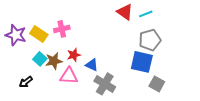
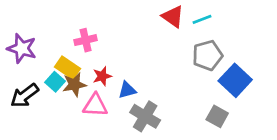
yellow rectangle: (39, 34) -> (68, 68), moved
blue square: (142, 62) -> (235, 80), moved, turned 30
blue triangle: (92, 65) -> (127, 90), turned -40
black arrow: (26, 82) -> (25, 96), moved, size x1.5

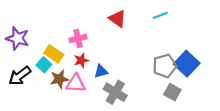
red triangle: (173, 17) -> (117, 19), moved
pink cross: (86, 40) -> (78, 38), moved
gray pentagon: (207, 55) -> (165, 66), moved
brown star: (74, 84) -> (59, 79), moved

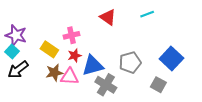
cyan square: (44, 65) -> (12, 51), moved
gray pentagon: (165, 66) -> (130, 63), moved
blue triangle: (101, 71) -> (93, 66), size x1.6

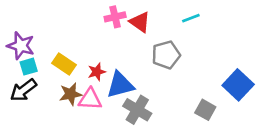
pink cross: (72, 35) -> (115, 17), moved
cyan square: (12, 51) -> (29, 67), moved, turned 32
blue square: (171, 59) -> (238, 85), moved
gray pentagon: (130, 63) -> (166, 55), moved

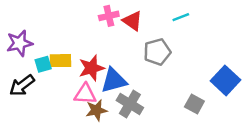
purple star: (21, 46) -> (19, 43), turned -30
yellow rectangle: (64, 64) -> (60, 61), turned -35
cyan square: (29, 67) -> (43, 64), moved
red star: (97, 72) -> (91, 68), size x1.5
brown star: (71, 94) -> (96, 110), moved

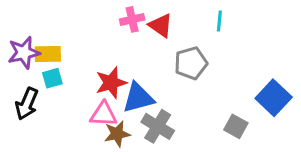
cyan line: (181, 17) -> (219, 21), turned -63
yellow rectangle: (60, 61) -> (48, 54), moved
black arrow: (22, 85) -> (27, 104), turned -30

